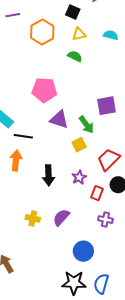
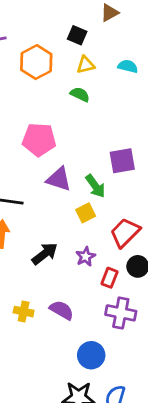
black arrow: (49, 175) -> (45, 254), turned -126
purple semicircle: (61, 217) -> (62, 310), turned 78
purple cross: (105, 219) -> (121, 313), size x1.5

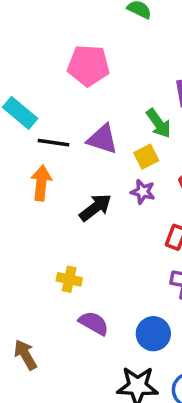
purple triangle: (59, 179) -> (102, 139), moved
purple star: (86, 257) -> (143, 192), moved, turned -30
purple semicircle: (62, 310) -> (94, 323), moved

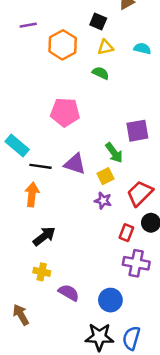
black arrow: (95, 207) -> (44, 236), moved
yellow cross: (69, 279) -> (42, 272), moved

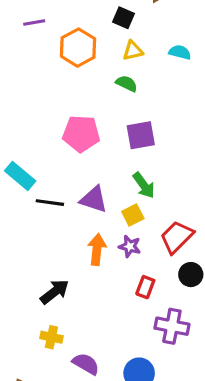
purple square: (137, 131) -> (141, 135), moved
orange arrow: (32, 195) -> (97, 249), moved
red rectangle: (126, 233) -> (145, 287), moved

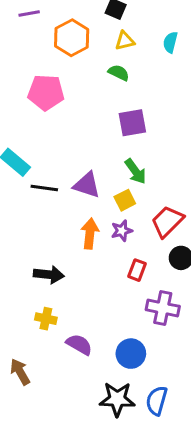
cyan semicircle: (180, 52) -> (170, 42), turned -90
pink pentagon: (81, 134) -> (46, 92), moved
purple star: (130, 246) -> (122, 231), turned -30
black arrow: (55, 292) -> (49, 275), turned 44

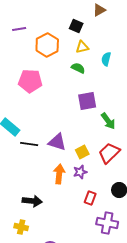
cyan semicircle: (170, 42) -> (106, 59), moved
green arrow: (135, 171) -> (108, 121), moved
red trapezoid: (167, 221) -> (109, 153), moved
yellow cross: (46, 319) -> (21, 227), moved

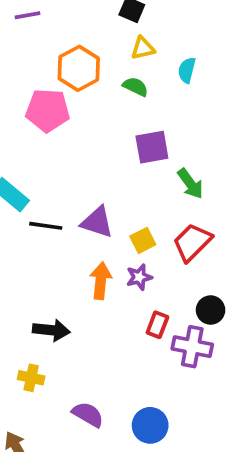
orange hexagon: (47, 45) -> (79, 68), moved
purple cross: (107, 223) -> (192, 347), moved

